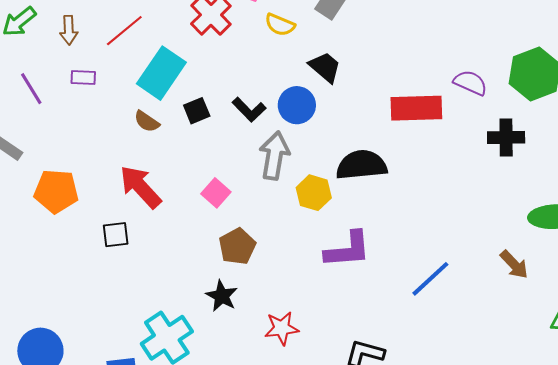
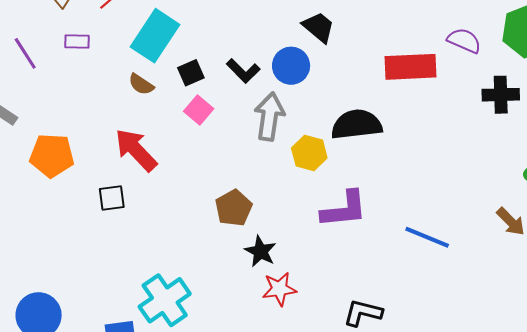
pink square: (216, 193) -> (199, 110), moved
blue line: (430, 279) -> (427, 237), turned 66
black star: (222, 296) -> (260, 251), moved

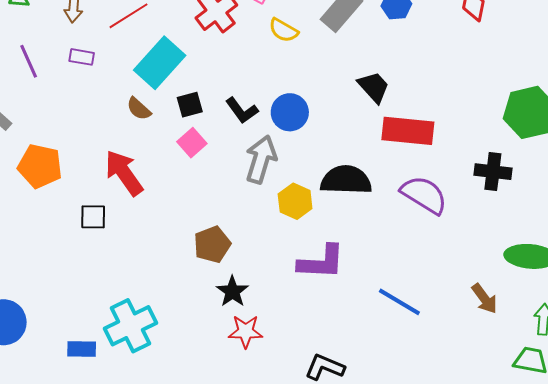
black trapezoid: (319, 27) -> (374, 87), moved
purple semicircle: (464, 41) -> (424, 195), moved, size x1.4

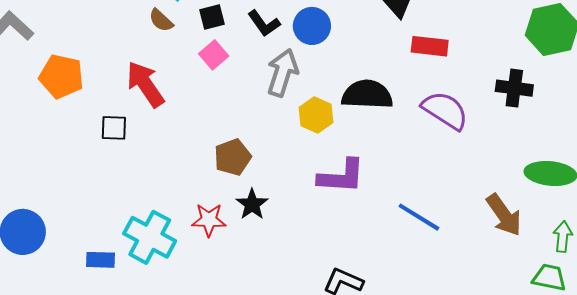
red rectangle: (408, 131) -> (430, 46), size x0.7
brown arrow: (484, 299) -> (504, 215), size x1.4
cyan cross: (131, 326) -> (150, 237), turned -36
red star: (246, 331) -> (209, 220), moved

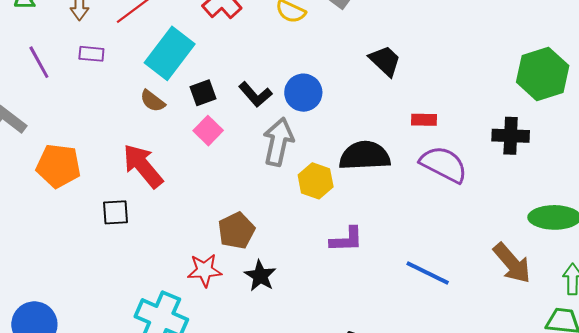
red rectangle: (430, 46) -> (424, 120), moved, size x0.7
purple L-shape: (341, 176) -> (347, 240), size x0.7
red star: (209, 220) -> (205, 270), moved

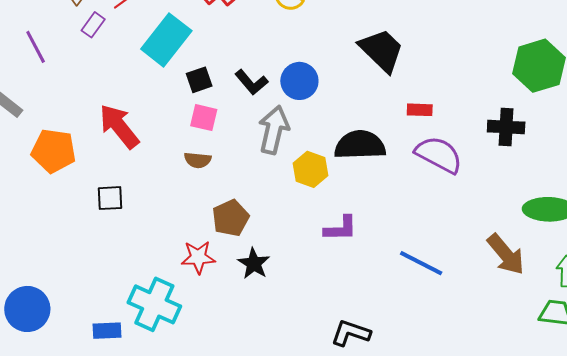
purple rectangle: (91, 54) -> (93, 25), moved, turned -60
black trapezoid: (385, 61) -> (382, 50), size x1.4
brown semicircle: (152, 101) -> (198, 160), moved, turned -32
pink square: (208, 131) -> (204, 118), turned -32
red arrow: (143, 166) -> (119, 126), moved

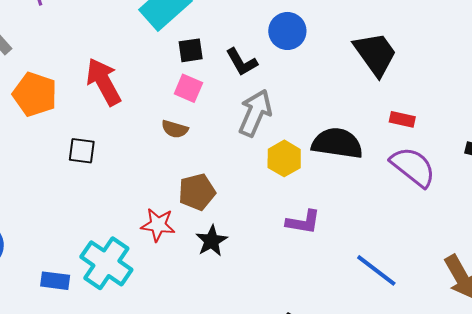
blue circle: (299, 81) -> (287, 31), moved

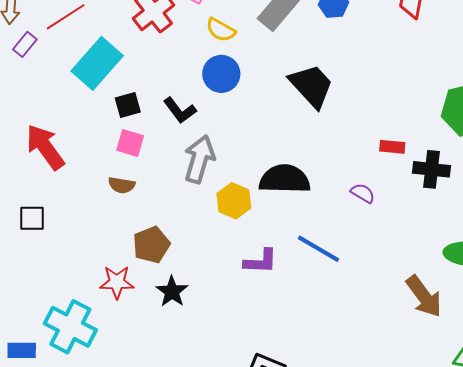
red rectangle: (402, 119) -> (392, 147), moved
purple semicircle: (413, 167) -> (363, 193), size x0.5
blue line: (376, 270) -> (318, 249), moved

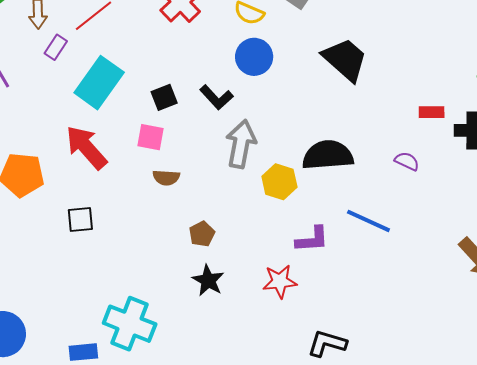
cyan rectangle: (97, 63) -> (99, 83), moved
pink square: (130, 143) -> (151, 137), moved
brown pentagon: (151, 245) -> (202, 234), size x0.7
red star: (117, 282) -> (280, 281), moved
black star: (172, 292) -> (208, 280), moved

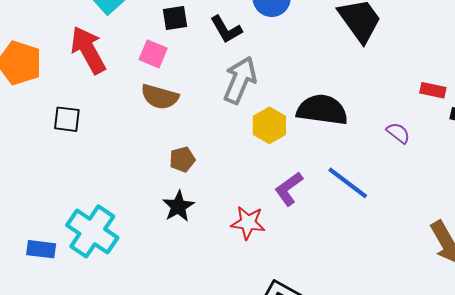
brown semicircle: (166, 178) -> (160, 97), size x1.4
purple L-shape: (312, 239) -> (289, 189), turned 135

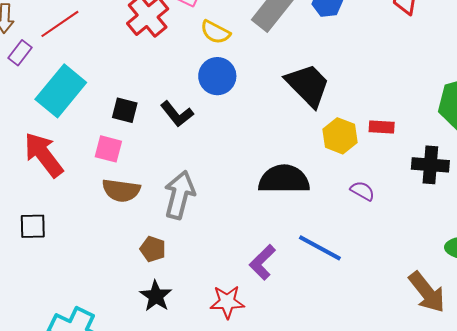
black square: (175, 18) -> (125, 110), turned 32
gray arrow: (240, 80) -> (179, 195), moved
red rectangle: (433, 90) -> (382, 127), moved
yellow hexagon: (269, 125) -> (340, 136), moved
brown pentagon: (182, 159) -> (153, 249), turned -30

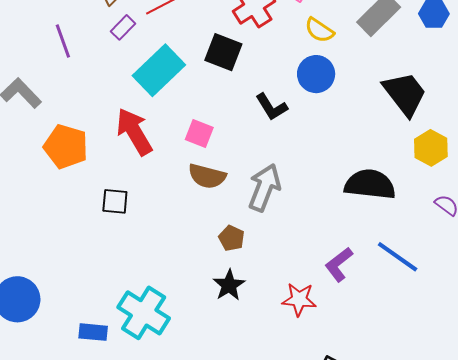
black square: (125, 110) -> (223, 52), moved, size x1.4

